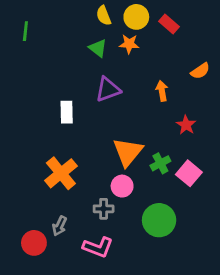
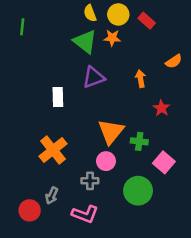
green triangle: (98, 48) -> (85, 42), size x1.5
green cross: (160, 163) -> (139, 141), turned 35
pink square: (189, 173) -> (164, 162), moved

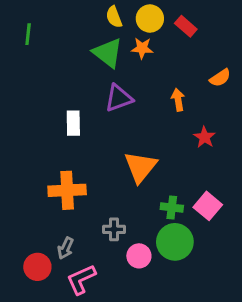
green cross: (139, 141) -> (172, 207), moved
orange cross: (53, 150) -> (67, 190), turned 36
pink circle: (106, 161) -> (139, 256), moved
pink L-shape: (85, 214) -> (81, 279), moved, turned 135

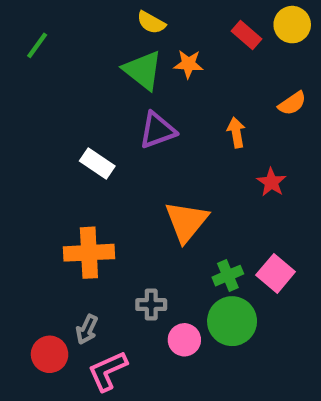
yellow semicircle: (114, 17) -> (151, 23), turned -40
yellow circle: (150, 18) -> (292, 25), moved
green line: (28, 34) -> (37, 45), turned 30
white rectangle: (73, 123) -> (97, 164), turned -55
green cross: (172, 207) -> (228, 276), turned -30

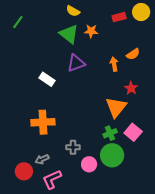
red rectangle: (247, 35) -> (119, 17), turned -56
orange semicircle: (292, 103) -> (133, 54), moved
orange triangle: (186, 222) -> (116, 107), moved
gray arrow: (87, 329) -> (42, 159), turned 40

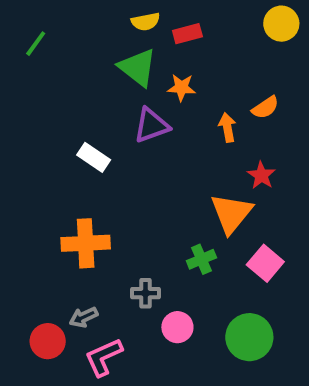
yellow semicircle: (73, 11) -> (146, 22), turned -40
red rectangle: (119, 17) -> (187, 34), moved
orange star: (91, 31) -> (181, 87), moved
green cross: (110, 133) -> (201, 259), moved
green circle: (112, 155) -> (249, 337), moved

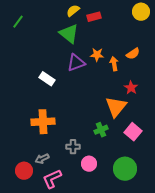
yellow semicircle: (146, 22) -> (73, 11), turned 152
orange star: (181, 87) -> (97, 55), moved

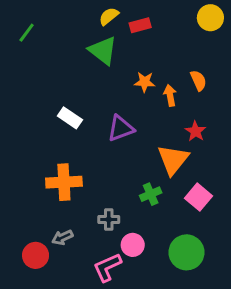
orange semicircle: (133, 54) -> (198, 80), turned -80
purple triangle: (76, 63) -> (121, 128), moved
pink L-shape: (52, 179) -> (107, 267), moved

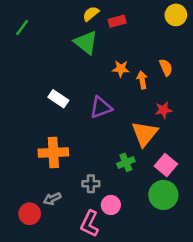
red star: (195, 131) -> (163, 110), turned 30
green circle: (187, 252) -> (163, 195), moved
pink L-shape: (107, 267) -> (90, 224), turned -40

